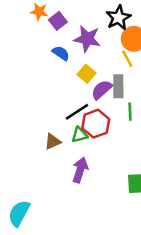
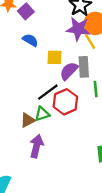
purple star: (87, 39) -> (78, 29), moved
yellow square: (87, 74) -> (54, 57), turned -35
green triangle: (80, 135) -> (42, 114), moved
purple arrow: (80, 170) -> (36, 146), moved

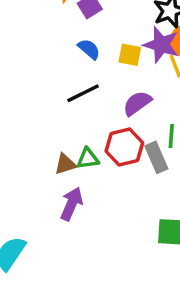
yellow square: (54, 57) -> (130, 55), moved
gray rectangle: (84, 67) -> (156, 157), moved, turned -30
black line: (48, 92) -> (83, 93), moved

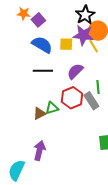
blue semicircle: (89, 49) -> (42, 45), size x1.5
black line: (83, 93) -> (43, 71), turned 36
purple arrow: (72, 204) -> (40, 151), moved

